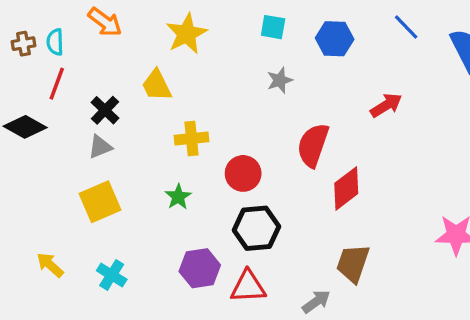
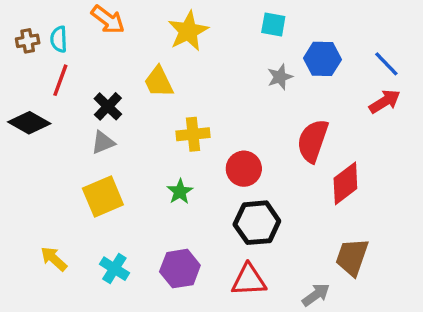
blue line: (406, 27) -> (386, 64), moved
blue hexagon: (335, 39) -> (322, 59), moved
purple hexagon: (200, 268) -> (180, 269), moved

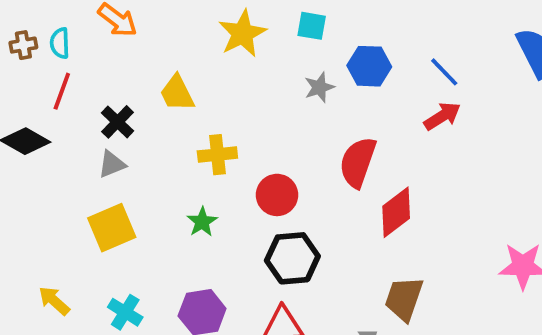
yellow star: (188, 31) -> (242, 34), moved

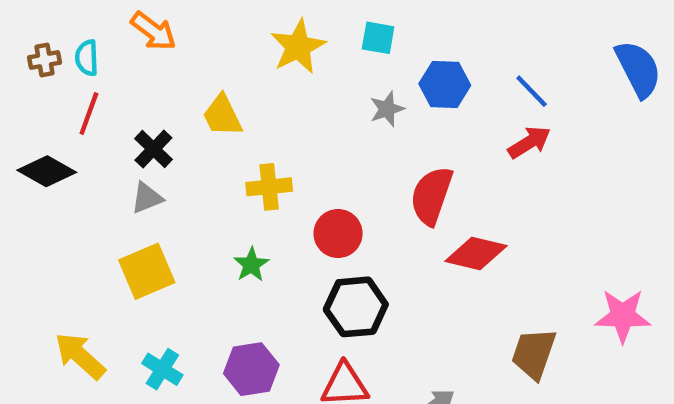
red diamond: (396, 212) -> (476, 254), turned 51
brown trapezoid: (404, 299) -> (534, 354), moved
yellow arrow: (54, 301) -> (80, 356), size x1.4

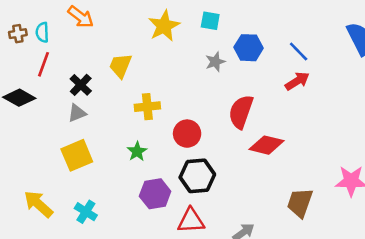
yellow trapezoid: (222, 116) -> (120, 66), turned 48
purple hexagon: (251, 369) -> (155, 194), moved

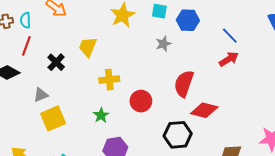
blue hexagon: (249, 48) -> (188, 20), moved
gray triangle: (77, 113) -> (41, 95), moved
black hexagon: (197, 176) -> (178, 135), moved

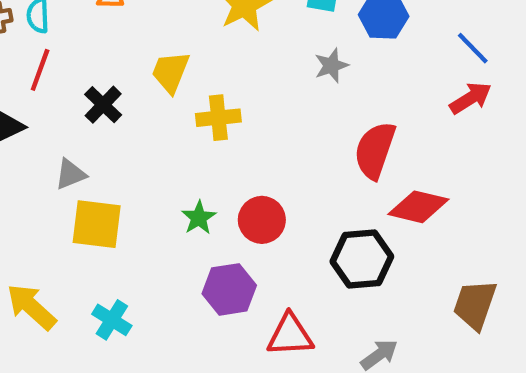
yellow cross: (109, 80) -> (218, 118), moved
red circle: (141, 101) -> (262, 220), moved
yellow square: (53, 118) -> (97, 224), turned 30

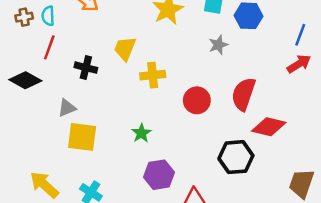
blue line: (473, 48) -> (300, 35), turned 65
black cross: (103, 105) -> (86, 68), turned -30
red circle: (262, 220) -> (197, 100), moved

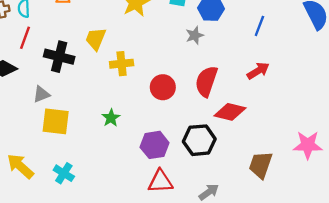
gray star: (218, 45) -> (195, 35), moved
red arrow: (299, 64) -> (258, 71), moved
black cross: (86, 68) -> (59, 57), size x1.4
purple hexagon: (159, 175) -> (155, 145), moved

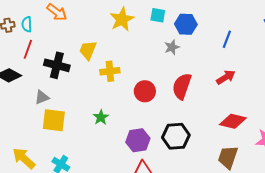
red diamond: (230, 112) -> (233, 121), moved

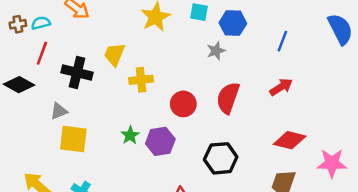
cyan semicircle: (27, 24) -> (41, 23), turned 77
purple hexagon: (138, 140) -> (160, 141), moved

